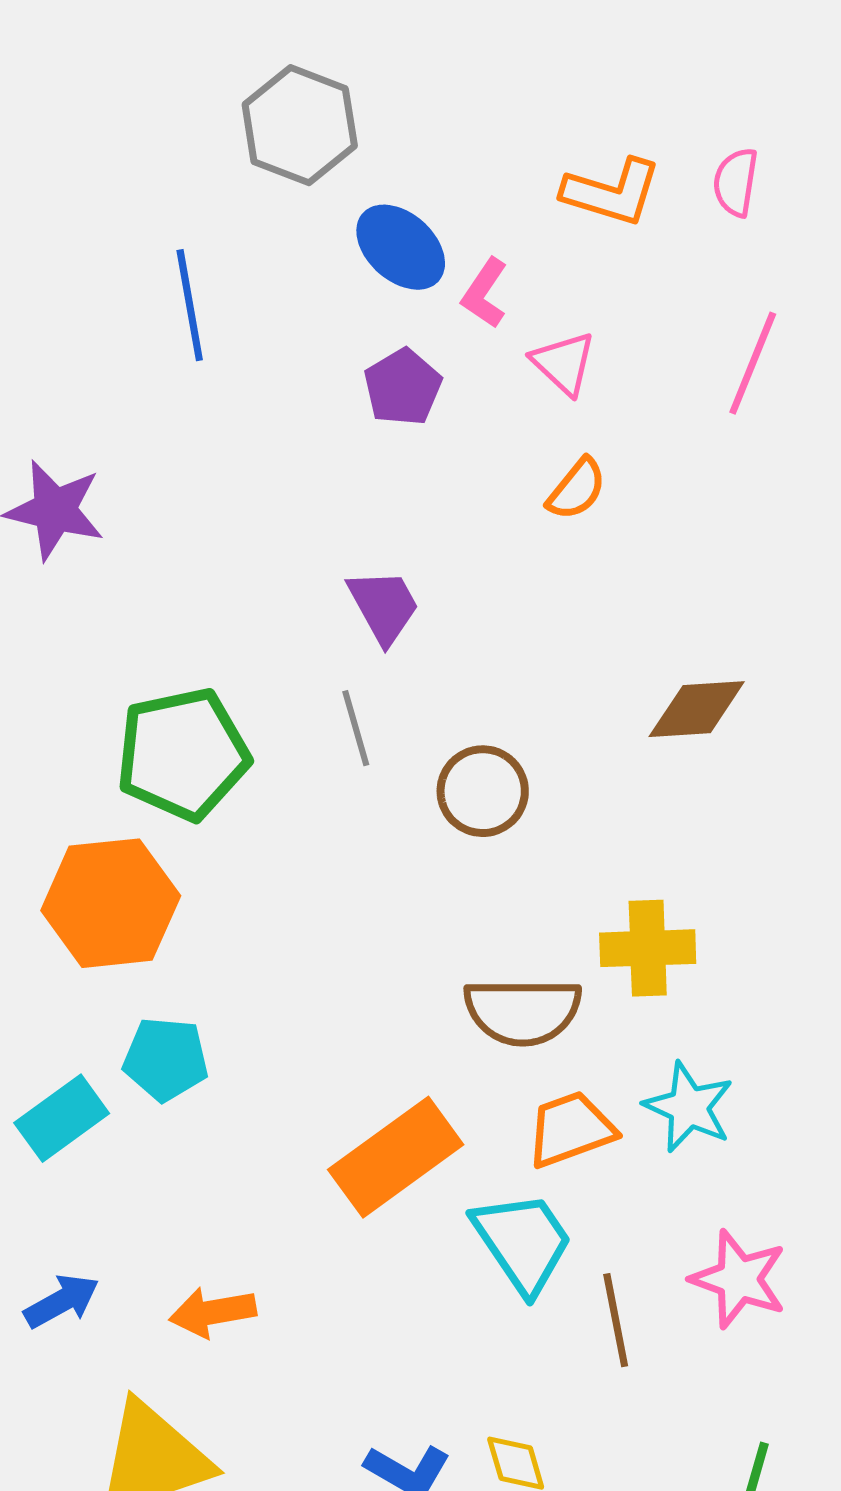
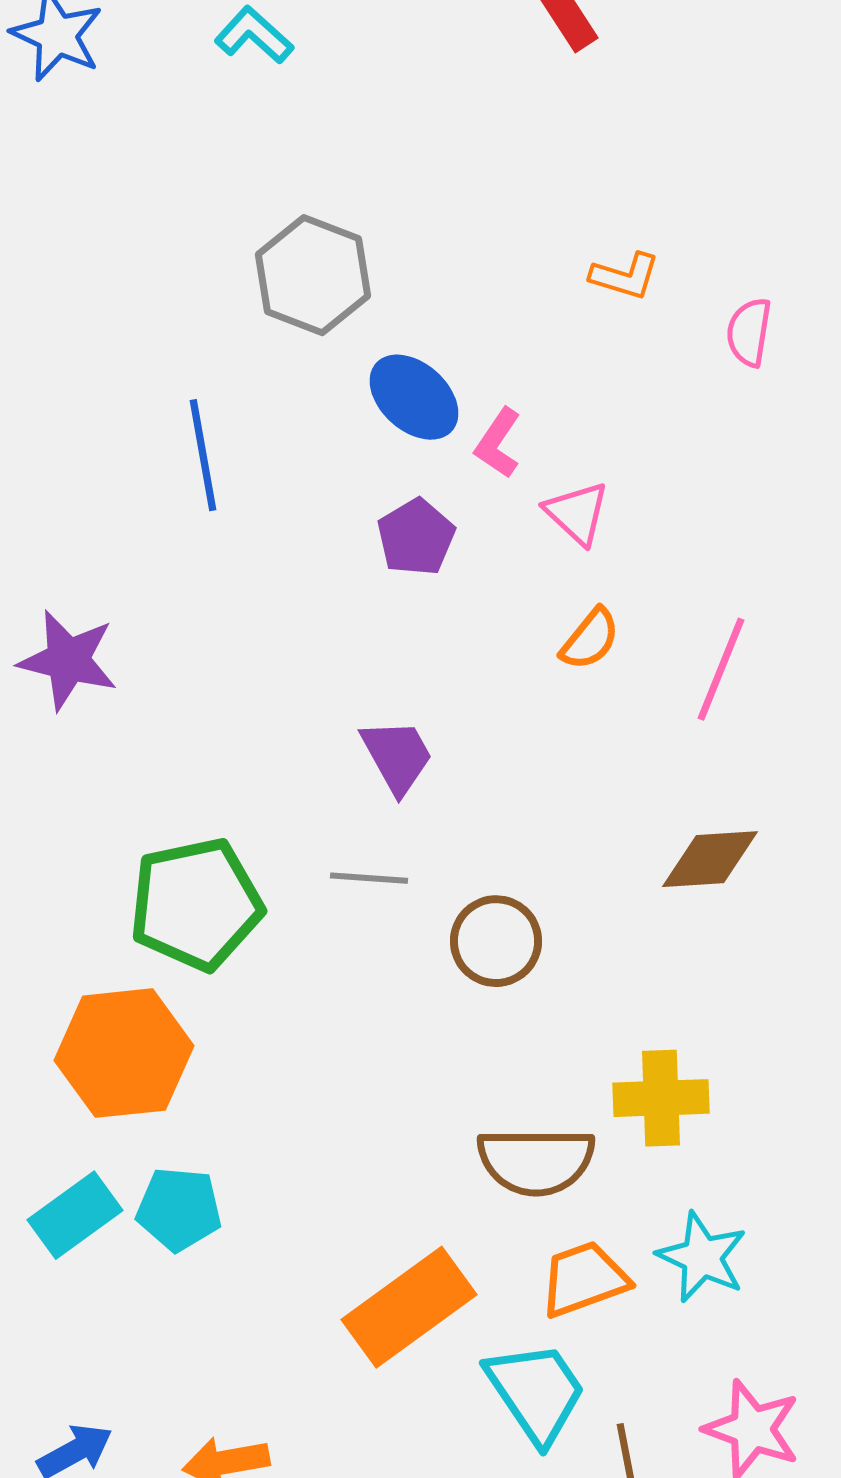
orange L-shape: (612, 192) -> (625, 276), moved, size x0.7
pink line: (753, 363) -> (721, 669), moved
gray line: (356, 728) -> (369, 878), turned -70
cyan rectangle: (62, 1118) -> (75, 1215), moved

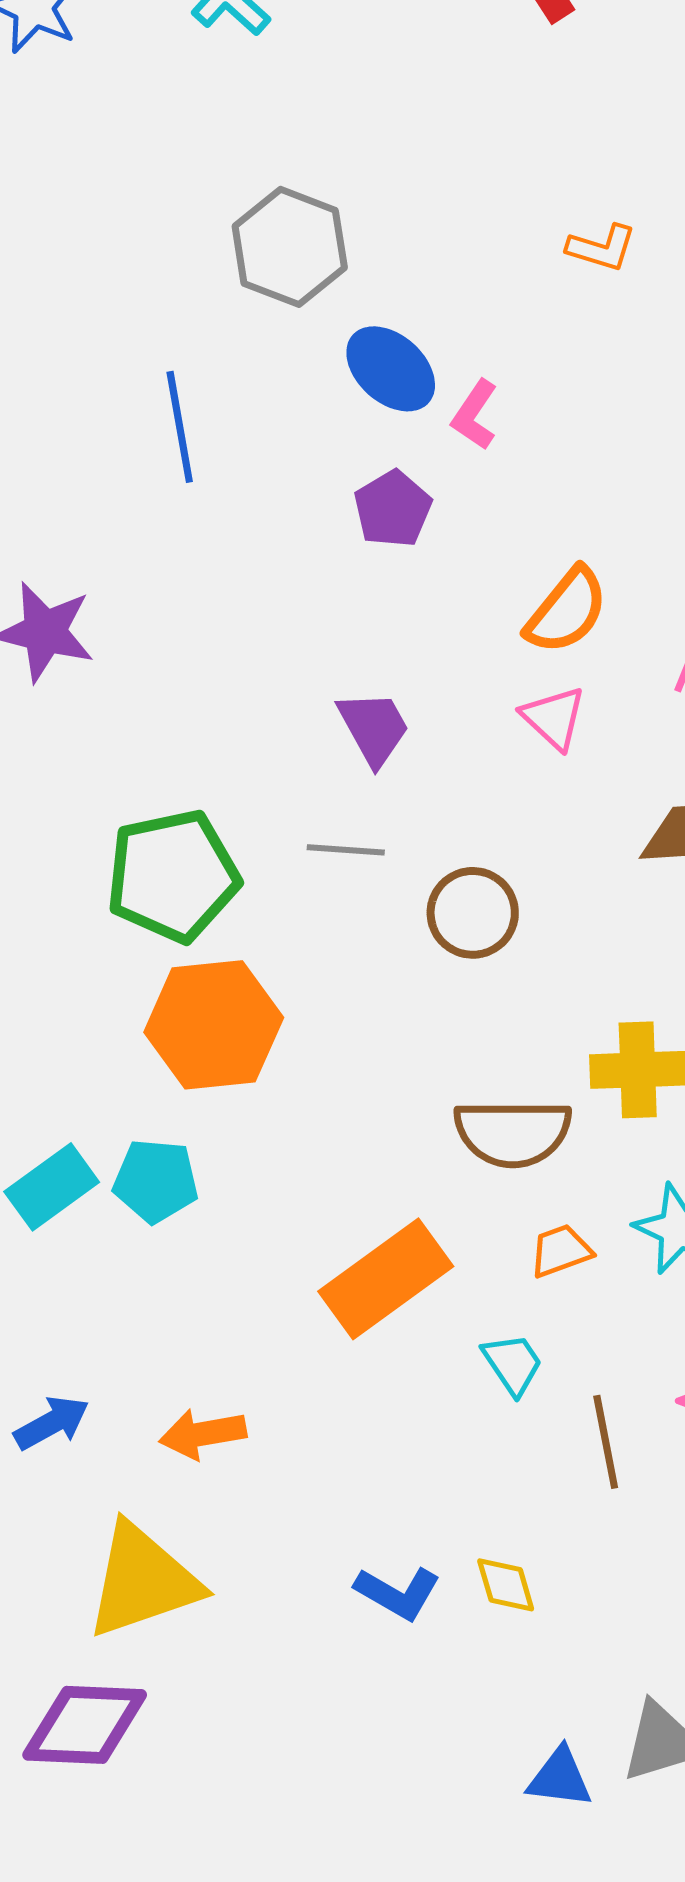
pink triangle: (577, 513) -> (554, 718), moved
orange semicircle: (590, 639) -> (567, 611), size x1.4
orange hexagon: (124, 1053) -> (214, 1025), moved
orange trapezoid: (584, 1279) -> (561, 1251), size x0.7
cyan trapezoid: (536, 1392) -> (513, 1364), size x0.6

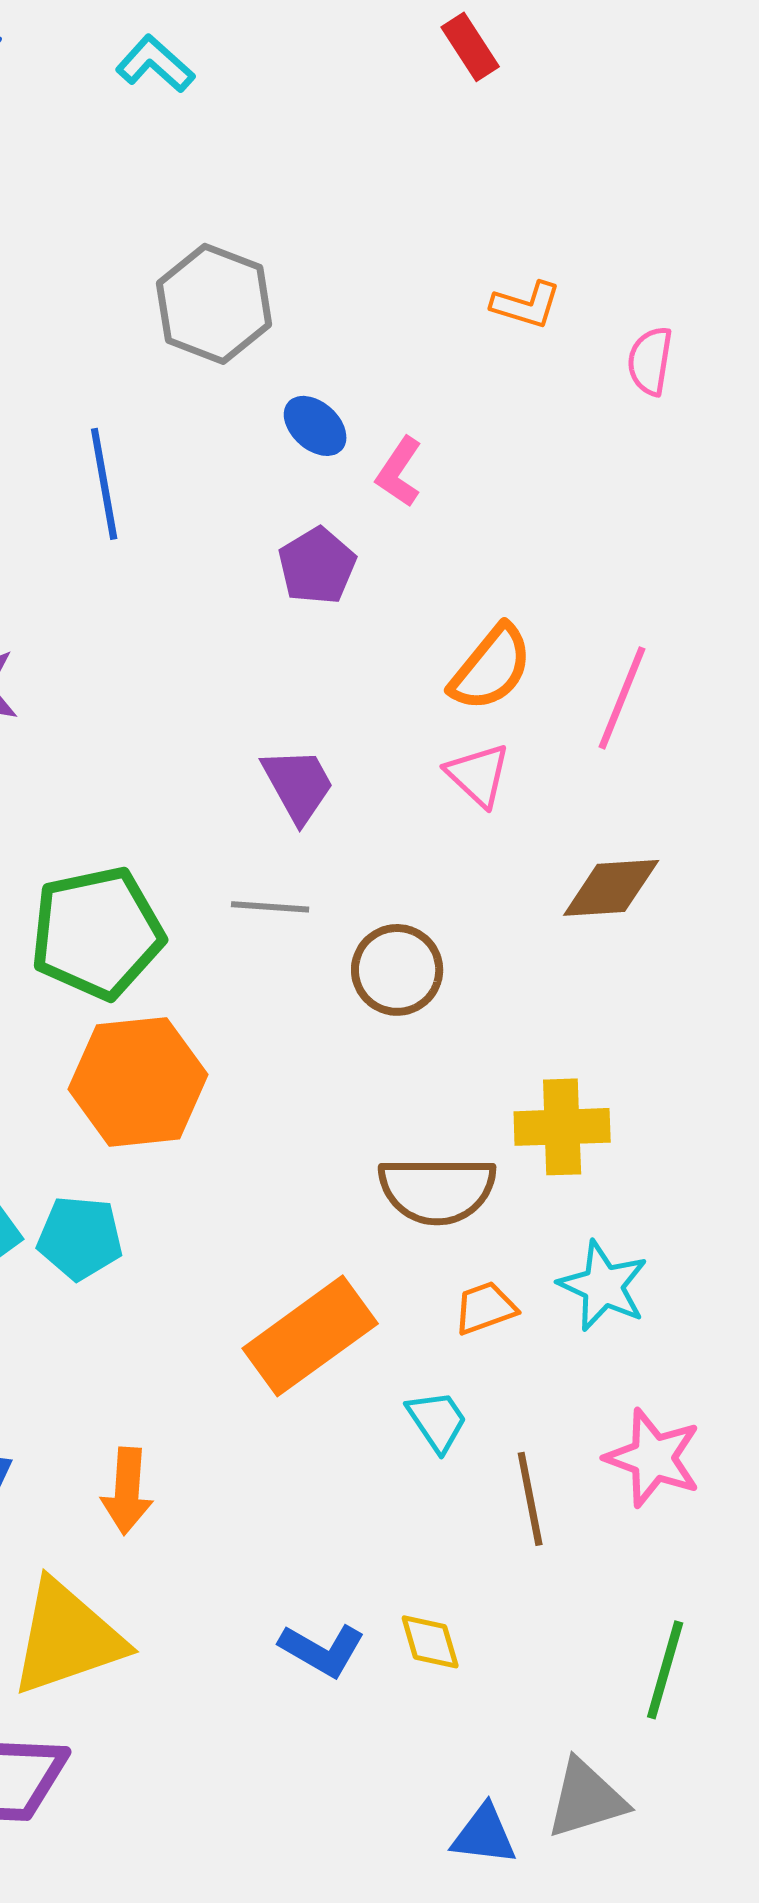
blue ellipse: (391, 369) -> (315, 426), size x0.7
orange arrow: (203, 1434) -> (127, 1491), turned -76

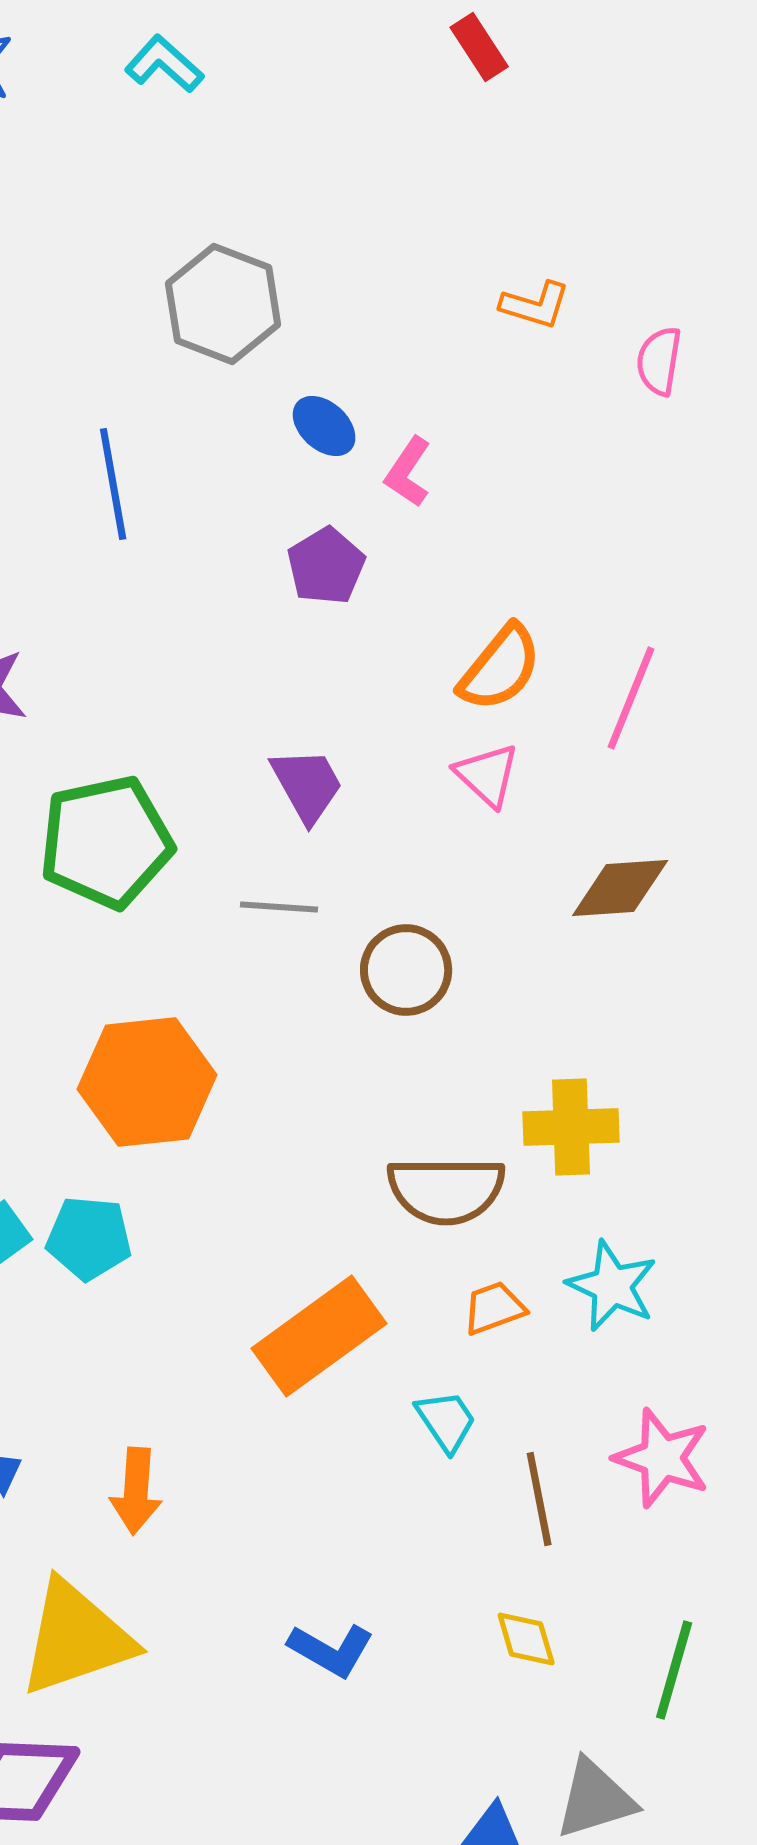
green pentagon: (97, 933) -> (106, 842), moved
yellow diamond: (430, 1642) -> (526, 1639), moved

